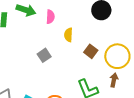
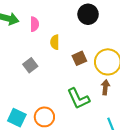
brown square: (91, 51) -> (79, 58), turned 32

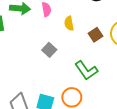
green L-shape: (78, 99) -> (86, 70), moved

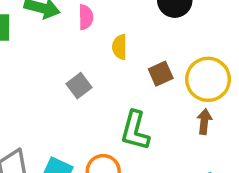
green L-shape: (86, 70) -> (135, 131), turned 40

